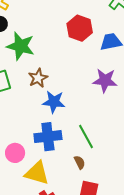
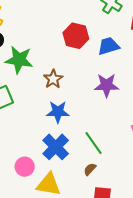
brown star: (38, 78) -> (53, 79), moved
blue cross: (48, 137) -> (56, 147), turned -32
brown semicircle: (80, 162) -> (90, 169), turned -104

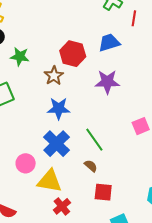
red hexagon: (76, 36) -> (73, 54), moved
green star: (19, 60) -> (20, 57), size x0.7
brown semicircle: (90, 169) -> (91, 166), turned 88

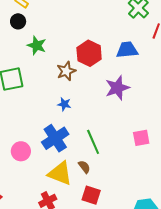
purple star: (107, 82) -> (117, 88), turned -30
blue star: (59, 108) -> (64, 104), size x0.6
yellow triangle: (50, 181) -> (60, 173), moved

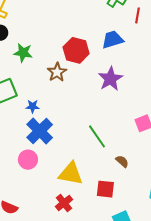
blue star: (64, 104) -> (33, 106), moved
blue cross: (55, 138) -> (40, 131), moved
brown semicircle: (84, 167) -> (122, 161), moved

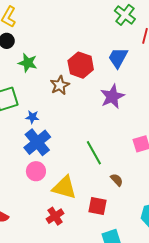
blue trapezoid: (113, 40) -> (118, 58), turned -50
pink circle: (28, 160) -> (36, 171), moved

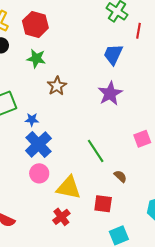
green star: (28, 63) -> (36, 58), moved
red hexagon: (81, 65) -> (35, 24), moved

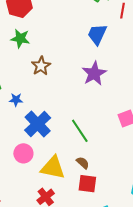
blue cross: (38, 144) -> (38, 124), moved
brown semicircle: (120, 176) -> (83, 163), moved

